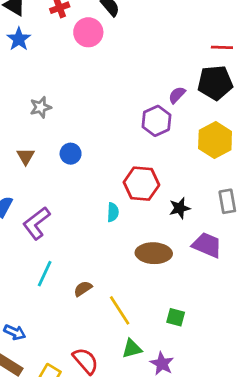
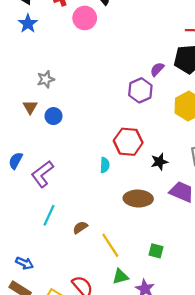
blue circle: (71, 154) -> (53, 116), moved
brown triangle: (26, 156) -> (30, 107), moved

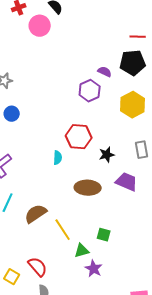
purple semicircle: (157, 69) -> (105, 72), turned 72
brown semicircle: (80, 227) -> (36, 214), size x1.6
green triangle: (120, 277) -> (82, 251), moved

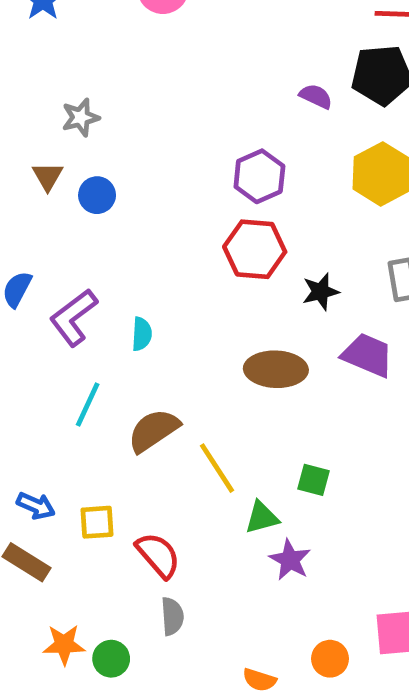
purple hexagon: (90, 91) -> (259, 176), moved
cyan semicircle: (58, 158) -> (142, 334), moved
yellow square: (12, 277) -> (97, 522), moved, turned -35

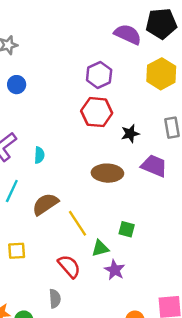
purple semicircle: (316, 96) -> (128, 34), size x1.6
red semicircle: (158, 555) -> (69, 266), moved

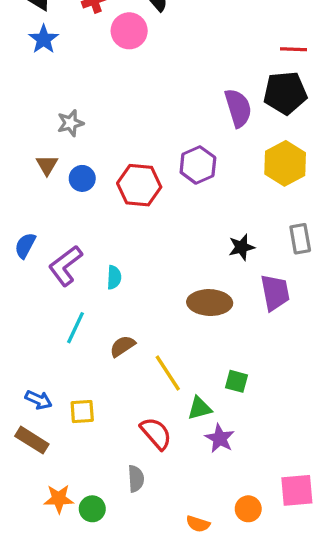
purple semicircle: (128, 34) -> (238, 108), turned 48
red hexagon: (97, 112) -> (139, 185), moved
purple trapezoid: (154, 166) -> (275, 292), turned 56
brown semicircle: (45, 204) -> (122, 346), size x0.7

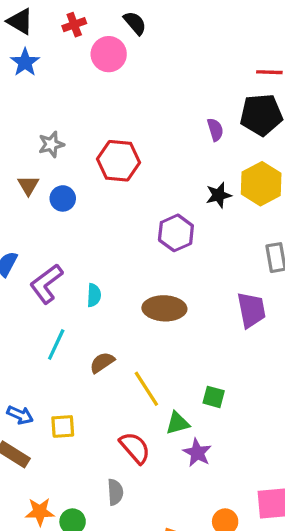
purple semicircle: (238, 108) -> (215, 130), size x0.6
purple hexagon: (198, 165) -> (176, 233), moved
red hexagon: (139, 185) -> (119, 161), moved
black star: (242, 247) -> (219, 195), moved
brown ellipse: (210, 303) -> (164, 308), moved

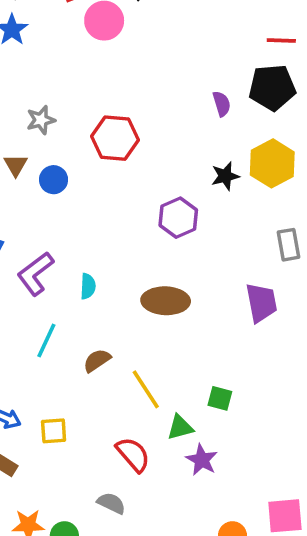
gray semicircle: (115, 492) -> (111, 503), turned -60

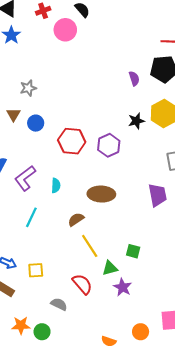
red hexagon: (115, 138) -> (72, 141), moved
brown semicircle: (97, 360) -> (76, 219), moved
gray semicircle: (111, 503) -> (59, 304), moved

